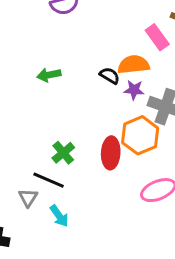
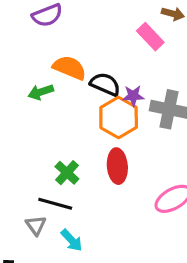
orange semicircle: (134, 65) -> (70, 68), moved, turned 36
black semicircle: (110, 76) -> (105, 84), size x1.4
orange hexagon: (140, 135) -> (119, 117), moved

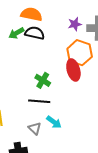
black semicircle: (105, 84) -> (35, 33), moved
orange hexagon: (119, 117) -> (80, 53), moved
gray triangle: (36, 225) -> (35, 128), moved

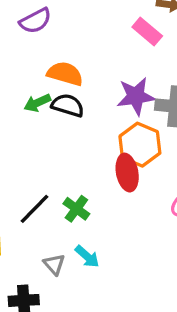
purple star: (75, 24) -> (136, 96), size x1.6
green cross: (43, 80) -> (76, 209), moved
black line: (39, 101) -> (34, 209), moved, turned -55

